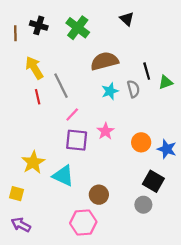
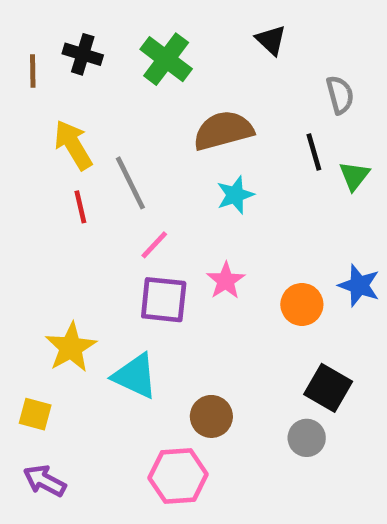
green triangle: (166, 82) -> (354, 176), turned -32
gray semicircle: (133, 89) -> (340, 95), moved
blue star: (167, 149) -> (359, 285), moved

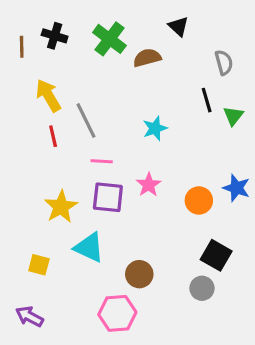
brown semicircle: (223, 131) -> (147, 58), moved, size x0.7
pink line: (154, 245) -> (102, 161), turned 50
yellow star: (71, 347) -> (61, 207), moved
yellow square: (35, 414) -> (39, 265), moved

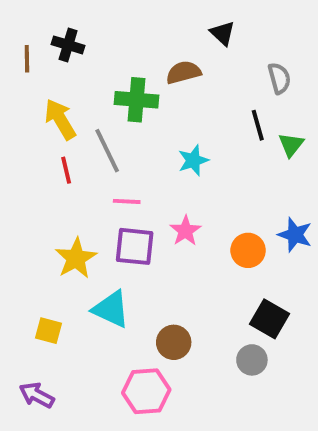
green cross: (109, 39) -> (137, 100), moved, turned -32

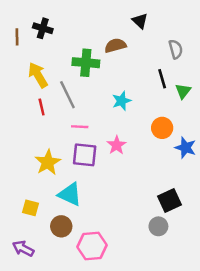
orange circle: (248, 250) -> (162, 128), moved
black square: (270, 319) -> (170, 200), turned 35
brown circle: (174, 342) -> (61, 226), moved

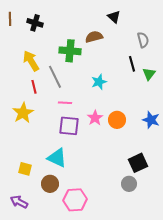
brown line: (17, 37) -> (10, 19), moved
orange circle: (162, 128) -> (117, 120), moved
yellow star: (48, 162) -> (23, 113), moved

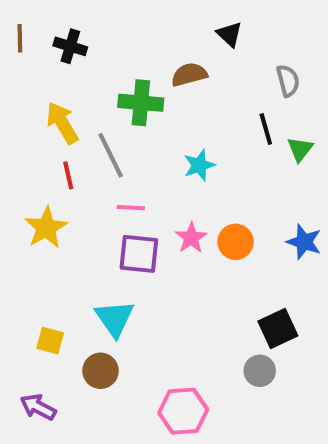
cyan triangle: (57, 158) -> (115, 318), turned 30
pink hexagon: (75, 200) -> (183, 411), moved

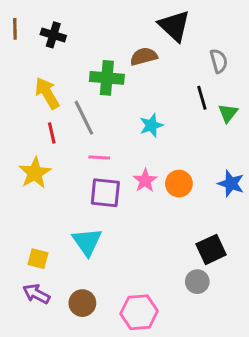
black triangle: (229, 34) -> (174, 26), size x1.6
brown circle: (101, 371) -> (82, 303), moved
purple arrow: (38, 407) -> (36, 294), moved

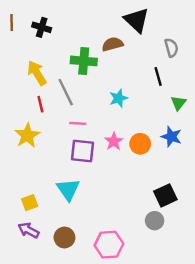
green triangle: (228, 113) -> (179, 103), moved
blue star: (231, 184) -> (171, 137), moved
yellow square: (38, 259) -> (30, 203), turned -35

